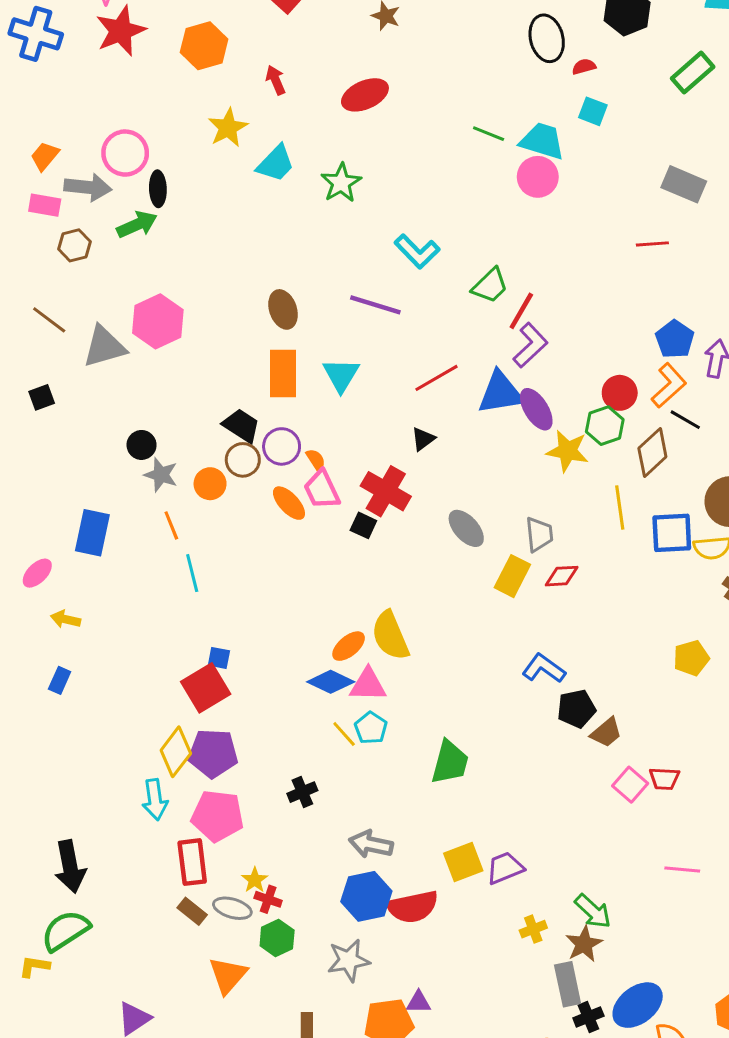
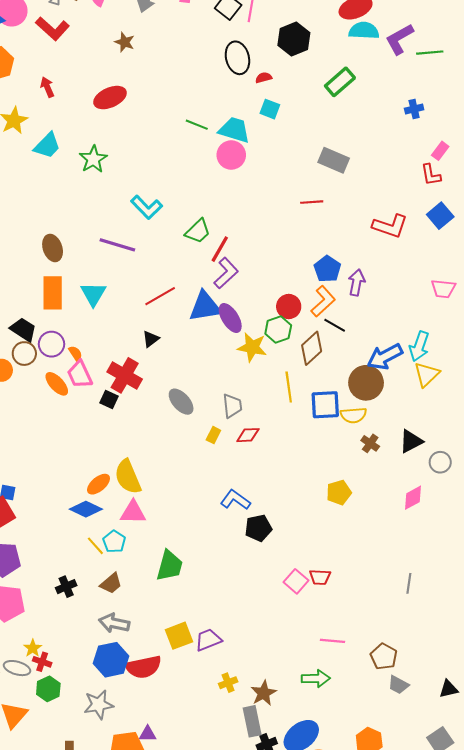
yellow rectangle: (512, 576) -> (213, 435), size x0.6
pink triangle: (368, 685) -> (133, 512), moved
brown trapezoid: (606, 732) -> (111, 583), moved
green arrow: (593, 911) -> (316, 678), moved, turned -44

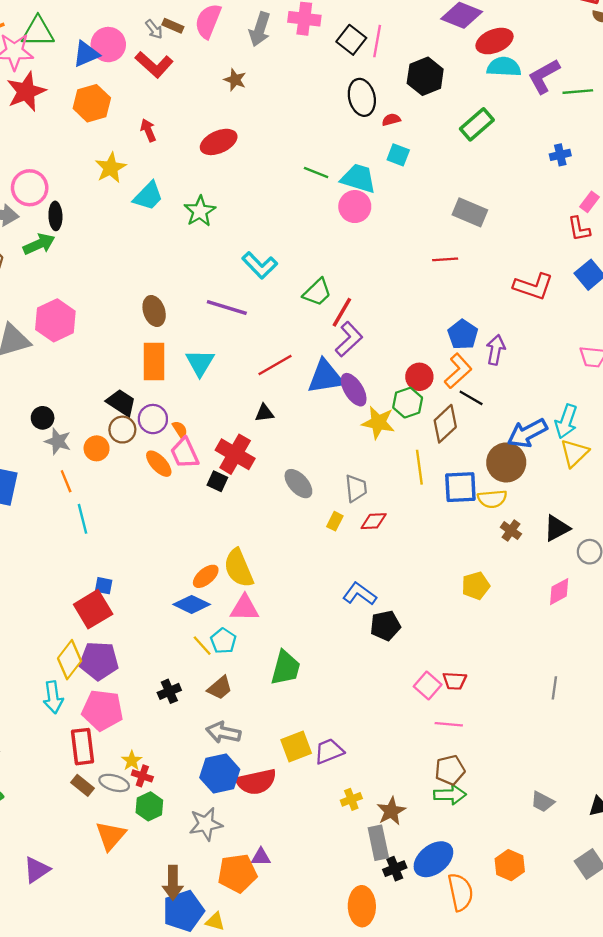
black triangle: (151, 339) -> (264, 413), turned 30
pink line: (333, 641) -> (449, 724), moved
brown pentagon: (384, 657) -> (450, 770), moved, turned 30

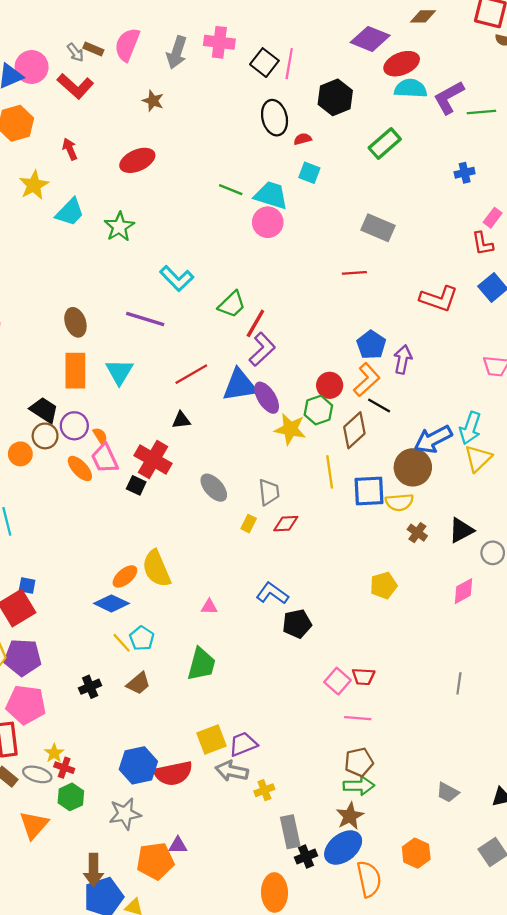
pink triangle: (244, 608) -> (209, 607), moved, size x0.6
gray arrow: (223, 732) -> (232, 771), moved
brown star: (391, 811) -> (350, 816), moved

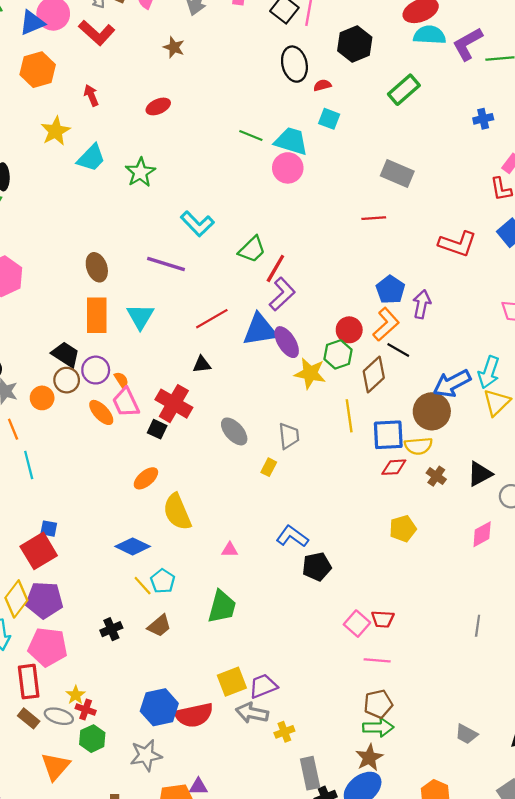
red ellipse: (137, 160) -> (158, 106), size x0.7
red diamond: (286, 524) -> (394, 467), moved
orange ellipse: (125, 576) -> (146, 478), moved

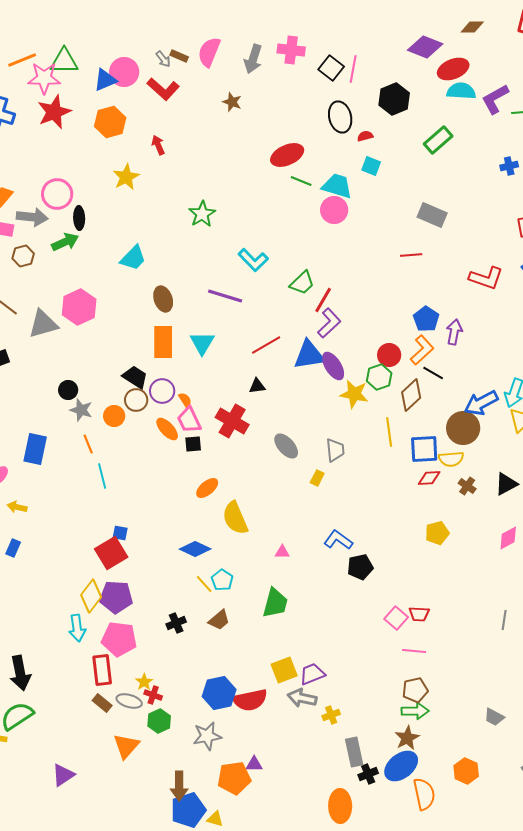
red ellipse: (158, 106) -> (287, 155), moved, size x1.5
cyan trapezoid: (91, 158) -> (133, 258), moved
black square: (157, 429) -> (193, 444), moved, turned -30

